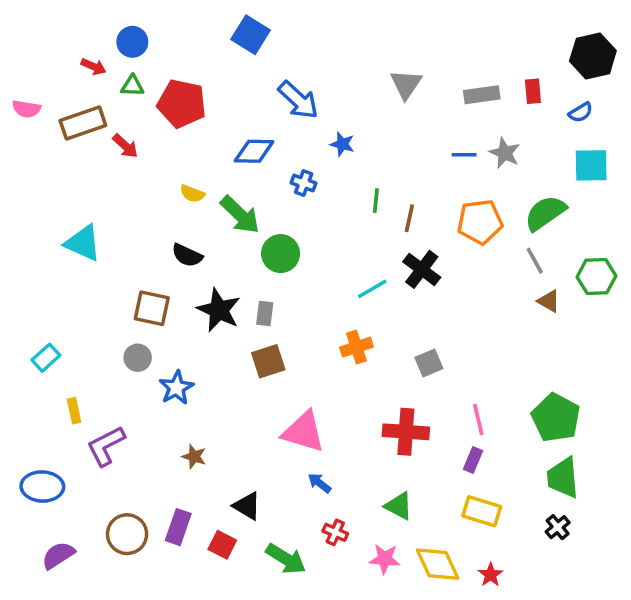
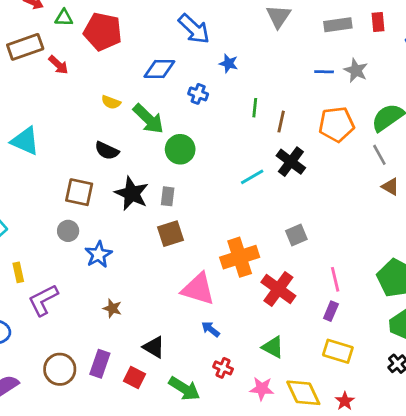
orange cross: (356, 347) -> (240, 257), moved, size x1.5
red cross: (406, 432) -> (278, 289), turned 32

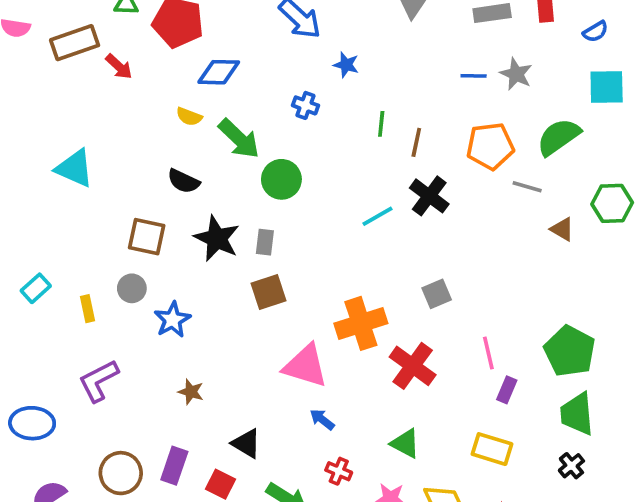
blue diamond: (159, 69) -> (219, 72), moved
gray line: (379, 155) -> (527, 187), moved, turned -45
yellow rectangle: (18, 272) -> (87, 309), moved
purple rectangle: (331, 311) -> (507, 390), moved

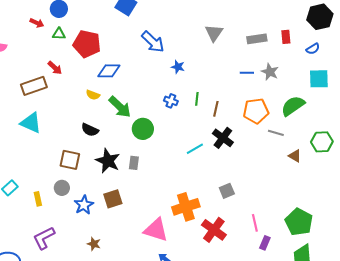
brown rectangle: (75, 43) -> (34, 86), moved
blue cross: (305, 105) -> (171, 101), moved
brown square: (269, 292) -> (113, 199), moved

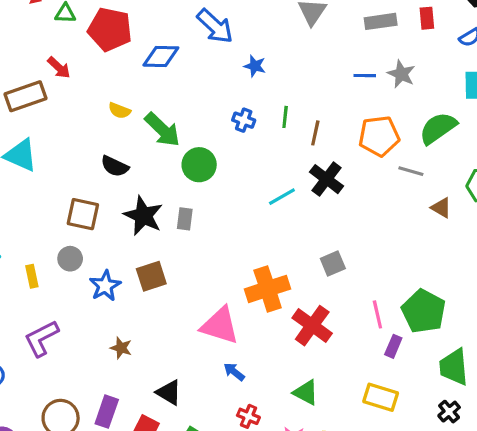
blue diamond: (109, 71) -> (161, 56), moved
green pentagon: (299, 222) -> (424, 311), moved

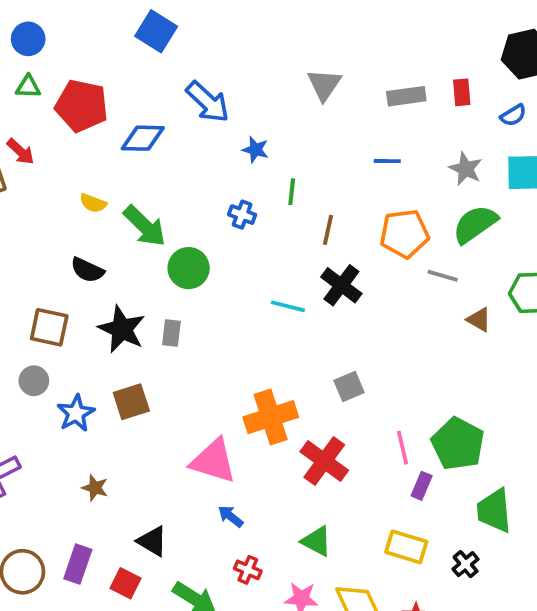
gray star: (401, 74) -> (466, 169), moved
green line: (285, 117) -> (292, 192), moved
cyan line: (282, 197) -> (288, 306), turned 44
black cross: (449, 412) -> (466, 564), moved

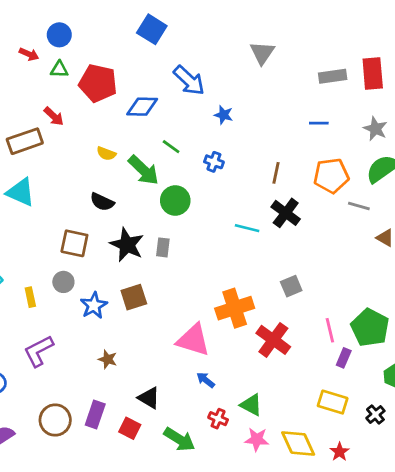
gray triangle: (324, 85) -> (262, 53), moved
red rectangle: (462, 92) -> (373, 74), size x1.6
green line: (292, 192) -> (171, 147), moved, turned -60
green triangle: (317, 541) -> (251, 405), moved

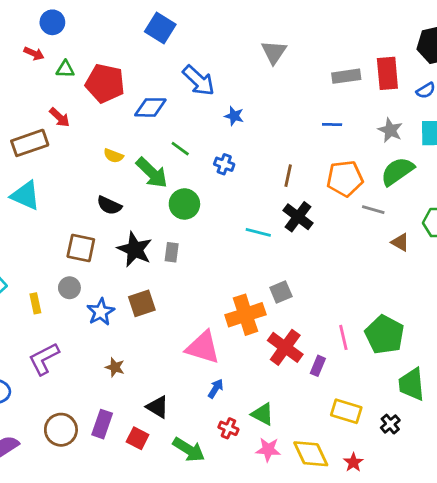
blue circle: (59, 35) -> (52, 22), moved
gray square: (291, 286) -> (281, 292), moved
purple rectangle: (344, 358) -> (318, 366), moved
blue arrow: (206, 380) -> (216, 389), turned 84

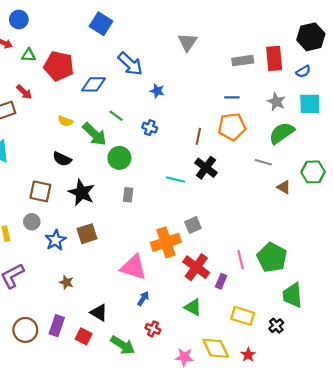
orange pentagon: (345, 178) -> (232, 127), moved
gray rectangle: (172, 252) -> (128, 195), moved
green triangle: (263, 414) -> (193, 307), moved
pink star: (268, 450) -> (184, 357), moved

